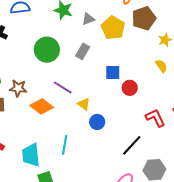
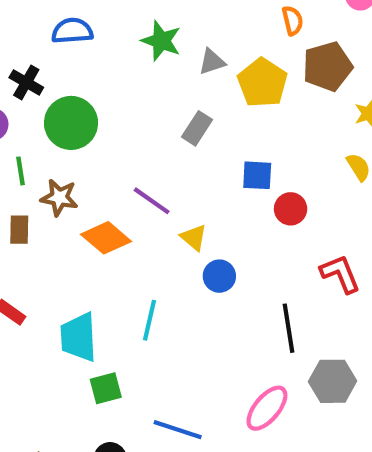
green circle: (47, 50) -> (71, 123), moved
black line: (132, 145) -> (288, 328), turned -55

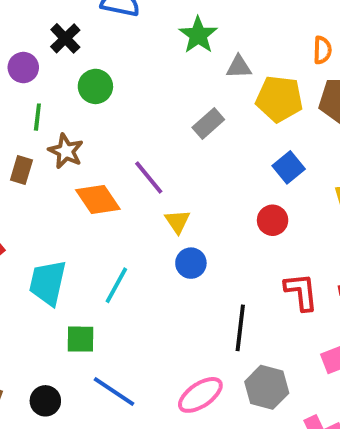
yellow pentagon: (263, 83) -> (279, 99), turned 30
green circle: (71, 123) -> (95, 86), size x0.7
blue square: (257, 175) -> (289, 167), moved, turned 32
green square: (106, 388) -> (81, 339), moved

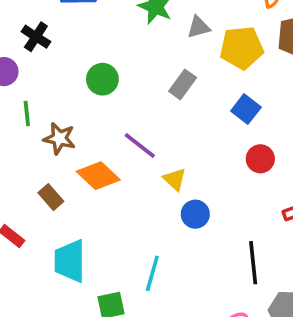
green circle: (95, 86) -> (102, 79), moved
blue square: (289, 167) -> (246, 109), moved
brown rectangle: (21, 170) -> (51, 197), moved, turned -45
cyan line: (116, 285) -> (152, 273), moved

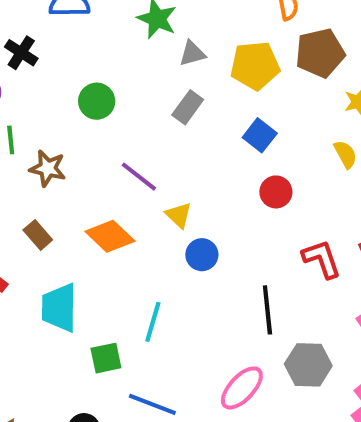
gray triangle: (199, 27) -> (192, 53), moved
orange diamond: (98, 176) -> (110, 236), moved

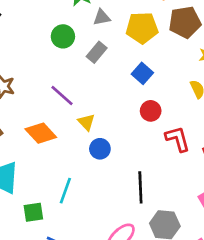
green circle: (97, 101) -> (63, 36), moved
red L-shape: (322, 259) -> (178, 139), moved

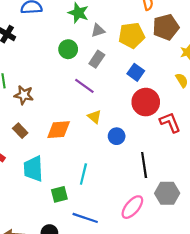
purple line: (62, 95) -> (84, 86), moved
red circle: (151, 111) -> (146, 102), size x1.6
orange diamond: (41, 133) -> (59, 130), turned -45
blue circle: (100, 149) -> (117, 136), moved

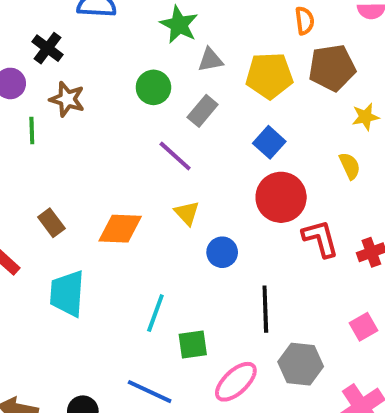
brown star: (24, 95) -> (67, 99), moved
green square: (59, 194) -> (193, 344), moved

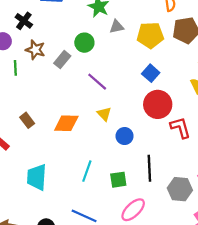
gray rectangle: (203, 111) -> (62, 60), moved
cyan trapezoid: (67, 293) -> (37, 177), moved
green square: (193, 344) -> (118, 180), moved
gray hexagon: (301, 364) -> (180, 189), moved

